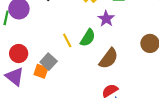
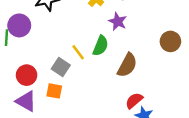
gray square: (49, 62) -> (61, 67), moved

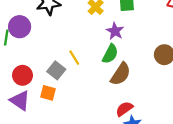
green semicircle: (101, 46) -> (110, 54), moved

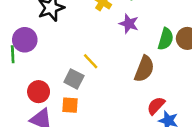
green semicircle: (110, 54) -> (166, 39), moved

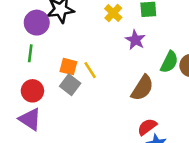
purple circle: (25, 40) -> (37, 23), moved
green line: (13, 54) -> (30, 53), moved
orange square: (70, 105) -> (68, 67), moved

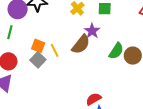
brown semicircle: (142, 88) -> (81, 44), moved

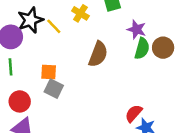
purple star: (92, 31) -> (137, 29), moved
yellow line: (55, 50) -> (54, 26), moved

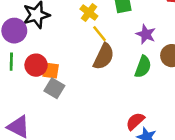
yellow line: (54, 26) -> (99, 34), moved
green semicircle: (142, 48) -> (143, 67), moved
red circle: (20, 101) -> (36, 65), moved

